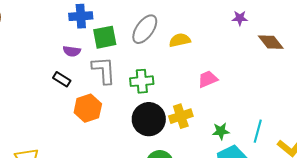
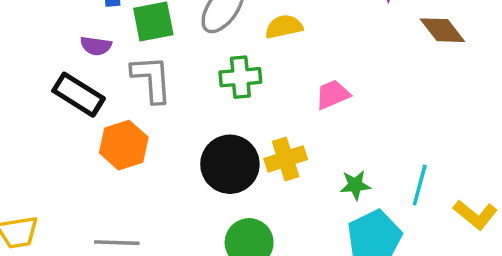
black rectangle: (62, 79) -> (78, 95), size x1.6
green cross: (142, 81) -> (240, 77), moved

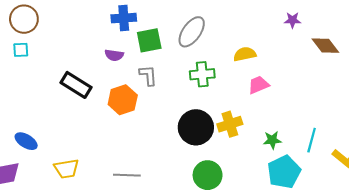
yellow semicircle: (284, 27) -> (245, 54), moved
gray L-shape: (152, 79) -> (148, 75), size x0.7
black rectangle: (78, 95) -> (76, 85), moved
orange hexagon: (124, 145) -> (123, 100), moved

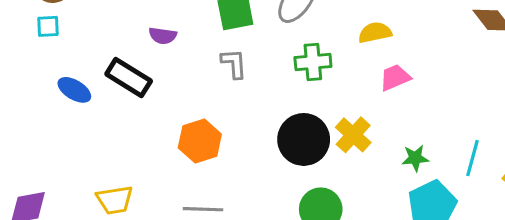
purple semicircle: (114, 55) -> (163, 36), moved
orange hexagon: (123, 100) -> (200, 141), moved
yellow cross: (230, 124) -> (353, 135), turned -30
blue ellipse: (26, 141) -> (74, 90), moved

